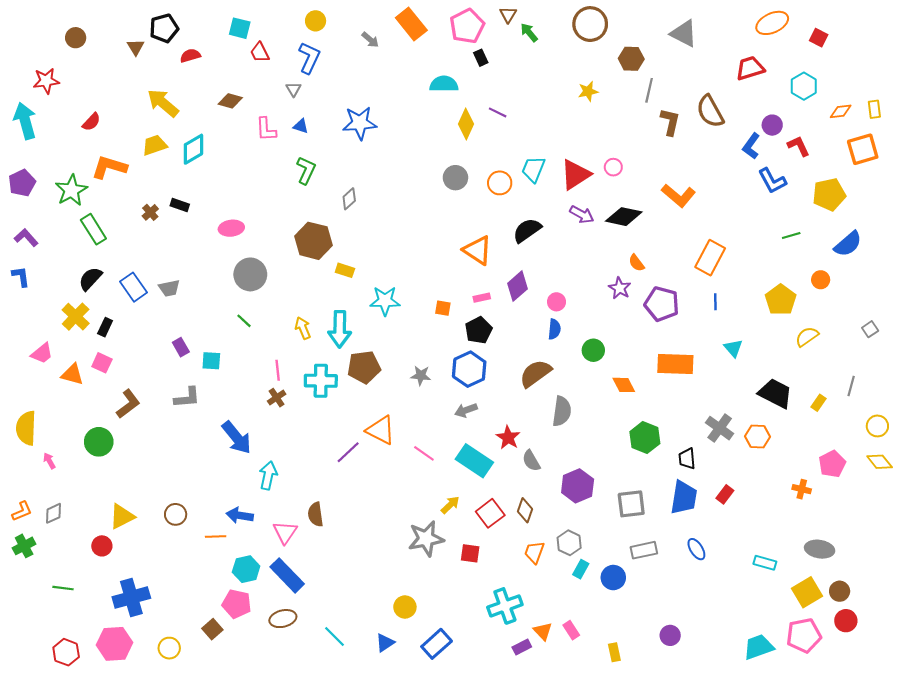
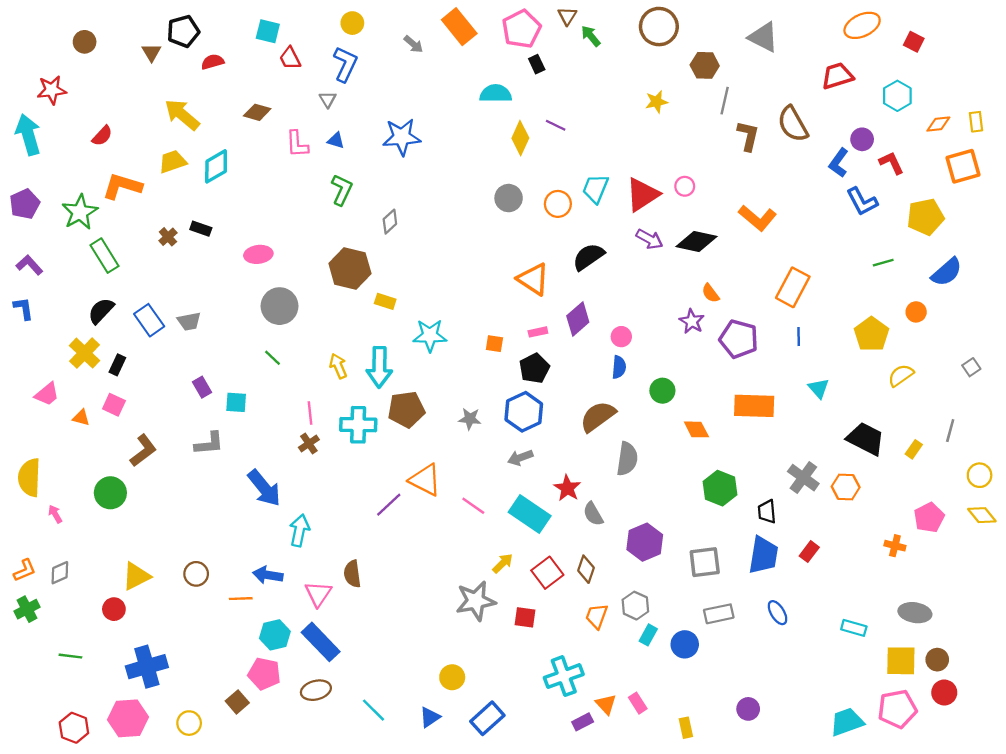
orange triangle: (72, 374) -> (81, 418), size x0.7
yellow square: (807, 592) -> (901, 661), turned 32

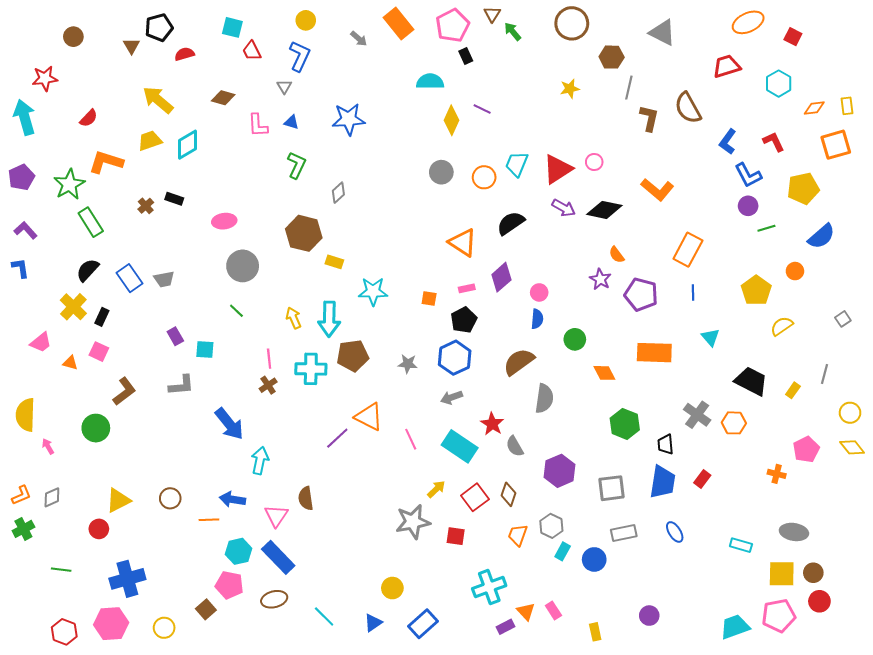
purple circle: (862, 139) -> (748, 206), moved
pink line: (473, 506) -> (411, 439), turned 30

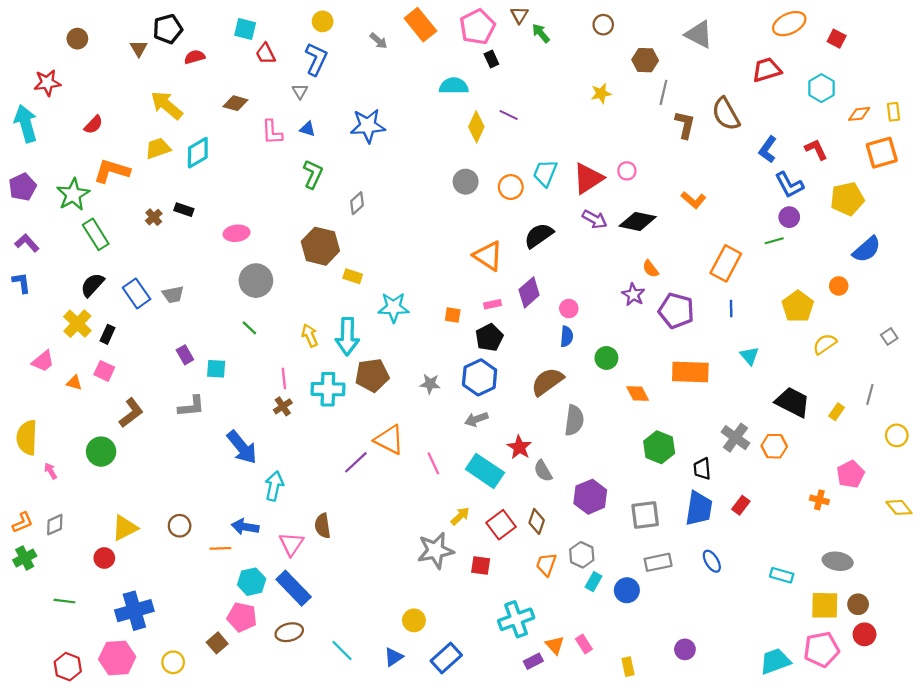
brown circle: (572, 23) -> (603, 25), size x0.6
orange L-shape: (657, 190) -> (694, 200), size x0.7
green line: (766, 228) -> (774, 241), moved
yellow diamond: (852, 447) -> (899, 507), moved

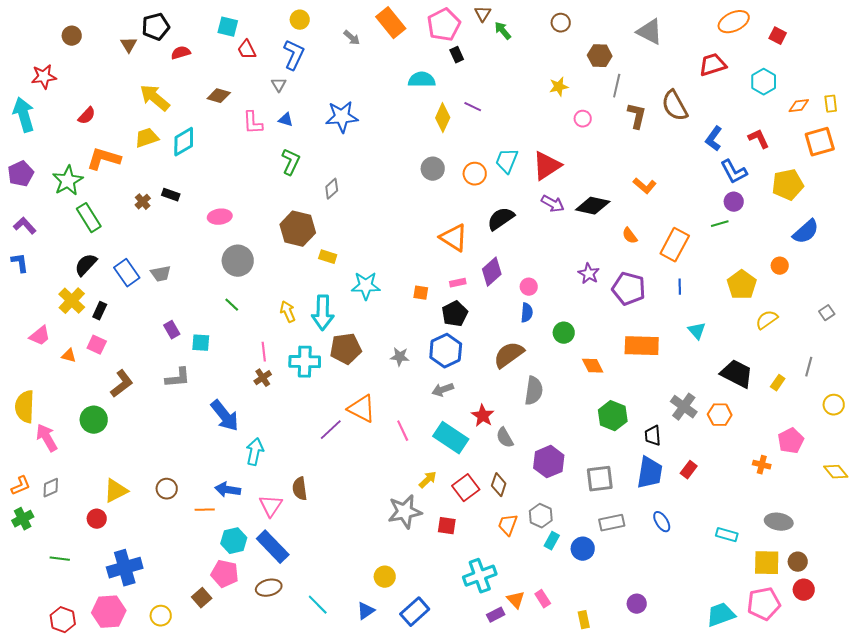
pink circle: (627, 171) -> (583, 119), moved
orange semicircle: (651, 269) -> (630, 236), moved
pink arrow: (51, 471) -> (47, 438), size x1.8

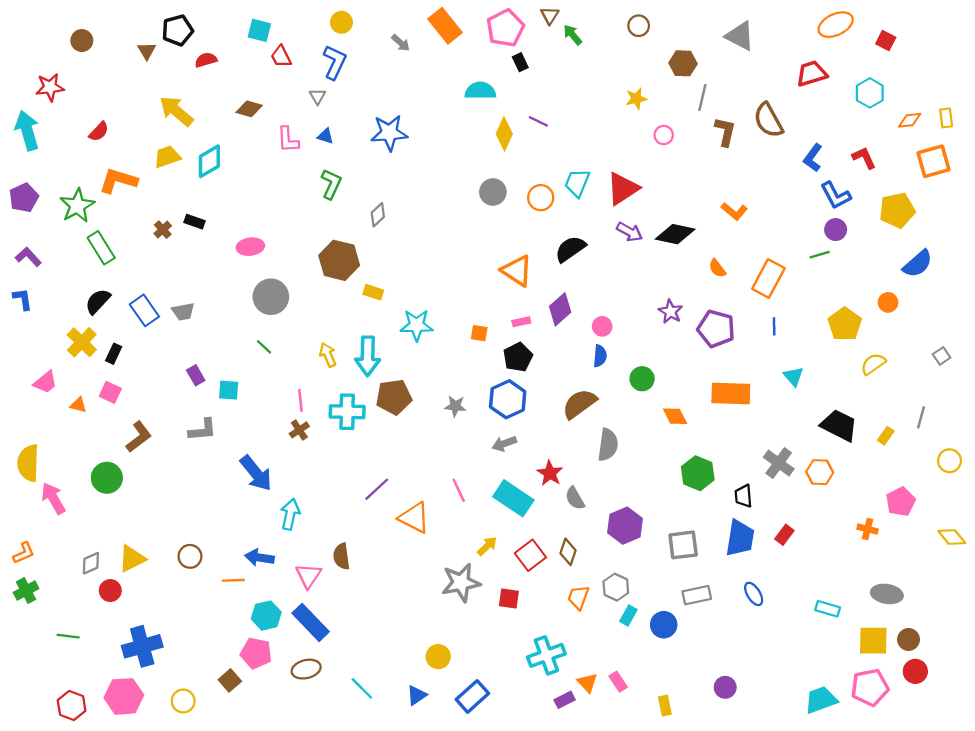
orange triangle: (362, 409) -> (414, 518), moved
gray diamond: (51, 488) -> (91, 563), moved

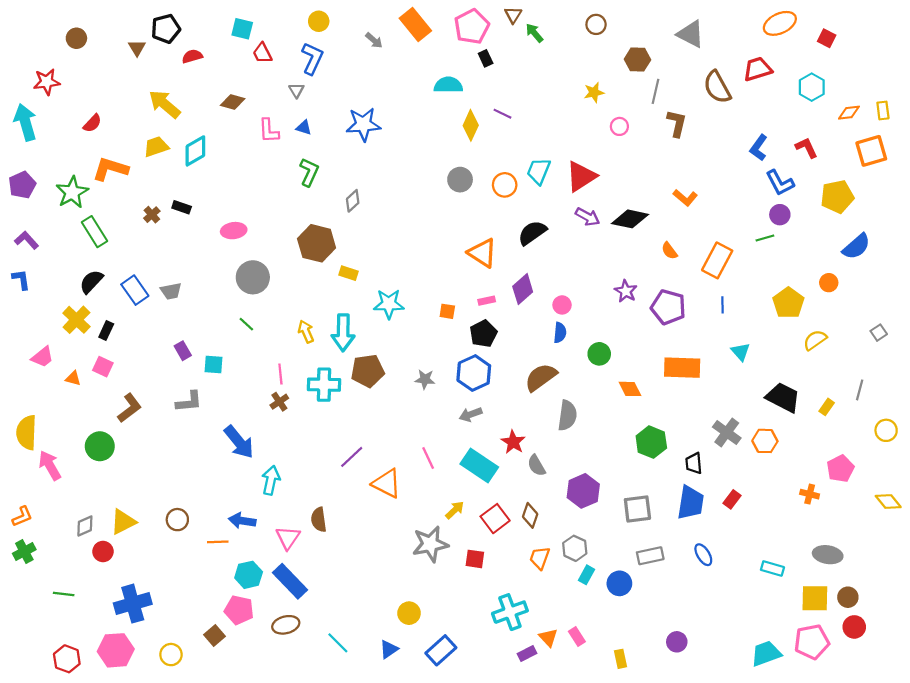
brown semicircle: (768, 120) -> (717, 87), moved

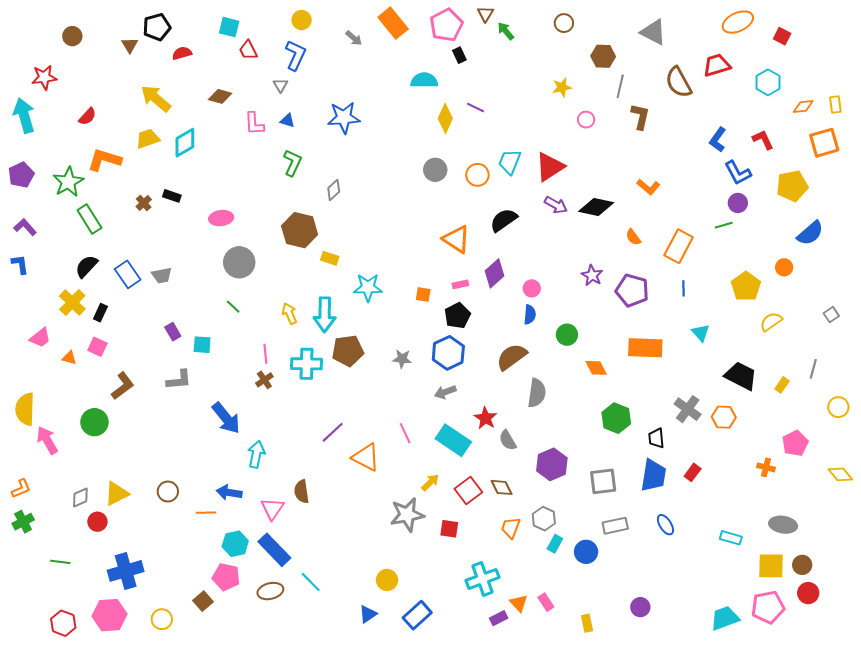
brown diamond: (530, 515) -> (502, 487), turned -45
cyan line: (338, 643) -> (311, 582), moved

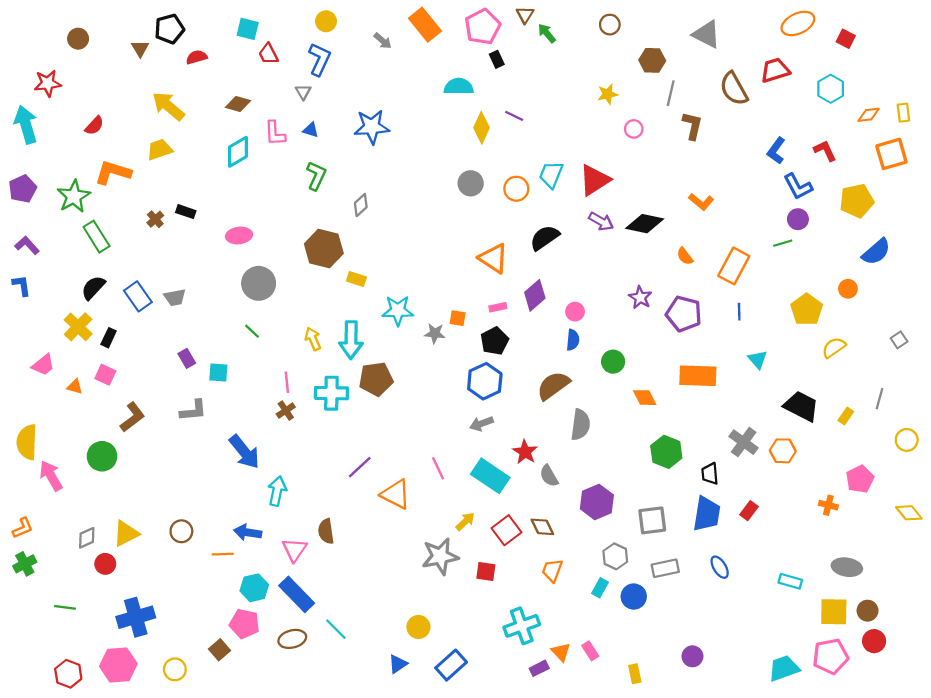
cyan diamond: (185, 143) -> (238, 152), moved
gray star: (402, 359) -> (435, 333), moved
gray hexagon: (544, 519) -> (615, 556), moved

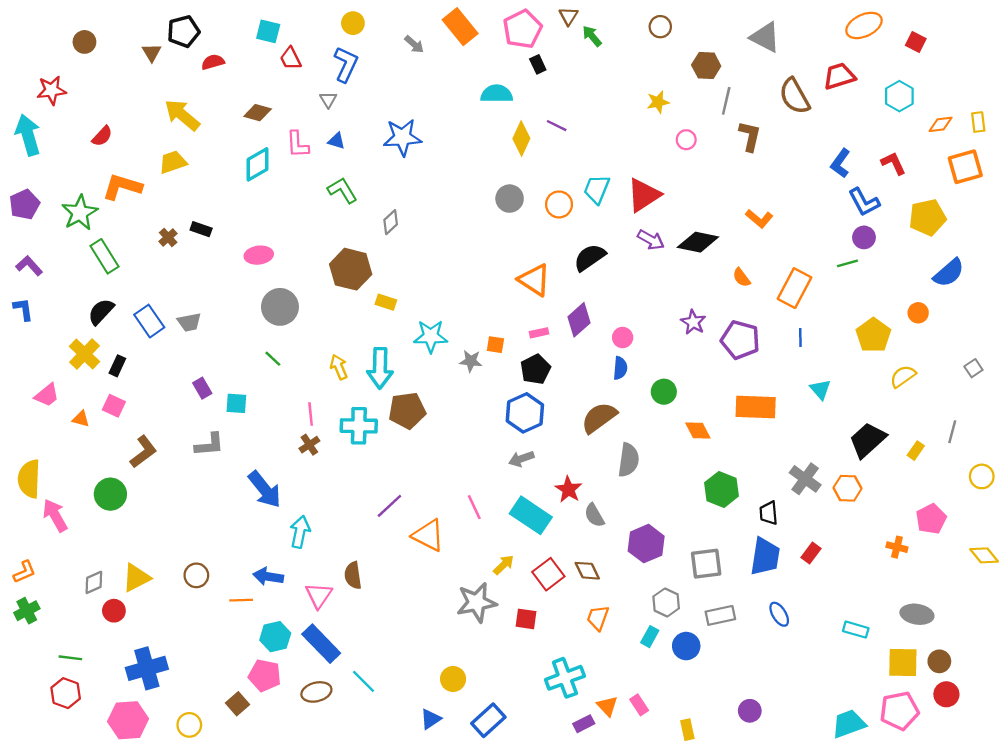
green L-shape: (316, 176) -> (342, 190), turned -56
black trapezoid: (801, 406) -> (868, 440), turned -69
red hexagon: (68, 674) -> (66, 693), moved

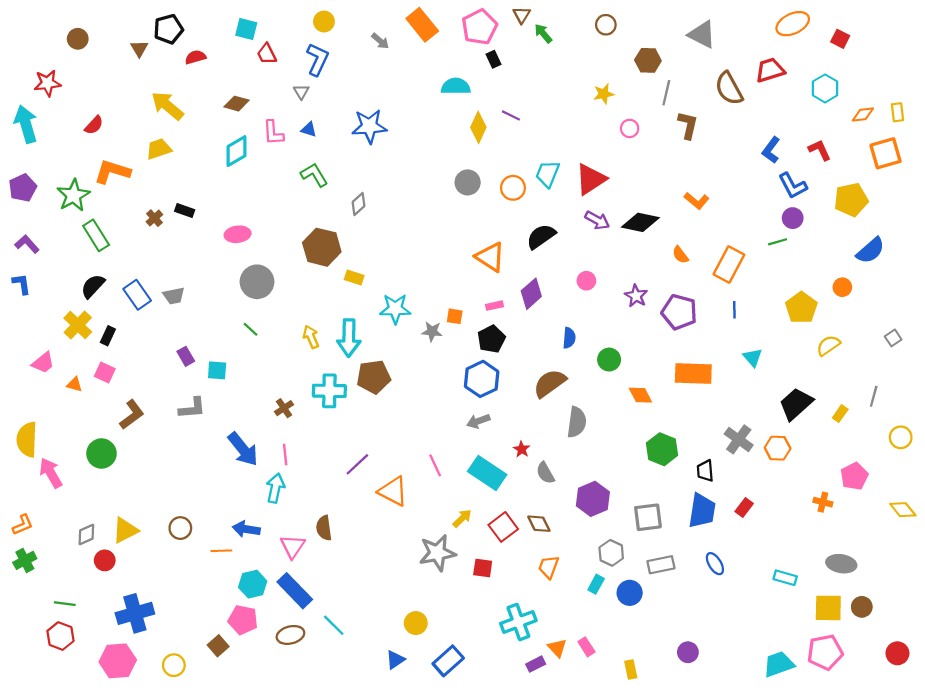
pink circle: (623, 338) -> (586, 281), moved
pink line: (311, 414) -> (285, 455), moved
red star: (568, 489) -> (522, 449), size x0.7
red circle: (946, 694) -> (897, 653), moved

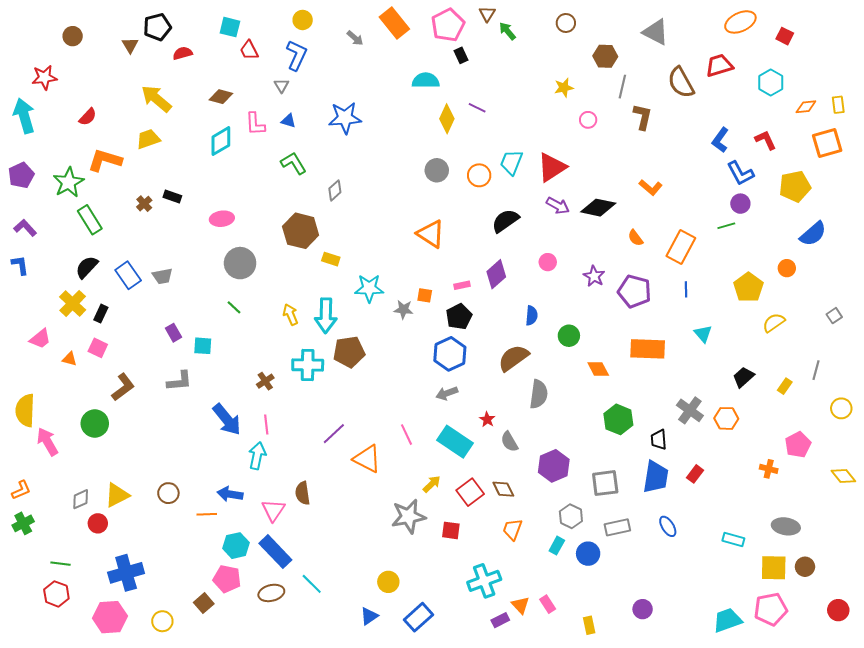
orange triangle: (490, 257) -> (431, 234), moved
black trapezoid: (796, 404) -> (743, 377), size x0.7

